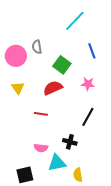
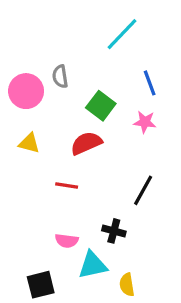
pink star: (88, 84) -> (145, 122), moved
yellow triangle: (18, 88) -> (29, 143), turned -40

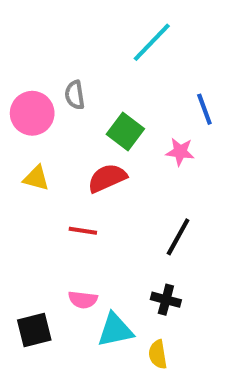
blue line: (150, 83) -> (204, 109), moved
black cross: (114, 231) -> (166, 300), moved
black square: (41, 285) -> (34, 330), moved

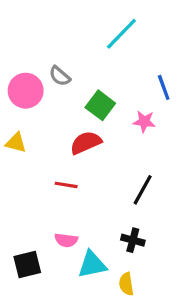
gray semicircle: (75, 95) -> (60, 76), turned -40
yellow triangle: (36, 178) -> (16, 143), moved

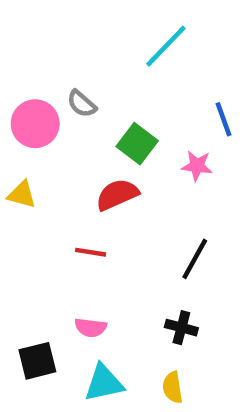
cyan triangle: (92, 264) -> (104, 383), moved

